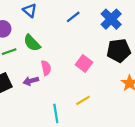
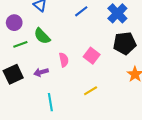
pink semicircle: (46, 68) -> (64, 60), moved
cyan line: (56, 113) -> (50, 102), moved

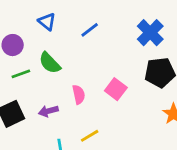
blue line: (81, 11) -> (90, 30), moved
yellow line: (91, 91) -> (90, 136), moved

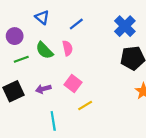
pink square: (116, 89) -> (73, 83), moved
pink semicircle: (79, 95) -> (68, 48), moved
yellow line: (90, 136) -> (85, 105), moved

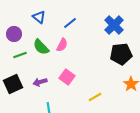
pink semicircle: (68, 48) -> (62, 45), turned 40
yellow line: (85, 105) -> (95, 97), moved

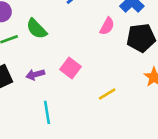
pink semicircle: (62, 45) -> (107, 26), moved

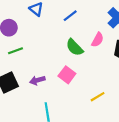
green semicircle: (37, 29) -> (75, 47), moved

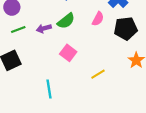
green semicircle: (75, 47) -> (66, 21), moved, turned -84
purple arrow: (37, 80) -> (44, 28), moved

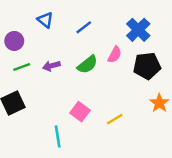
green semicircle: (66, 21) -> (87, 65), moved
pink square: (68, 53) -> (80, 112), moved

